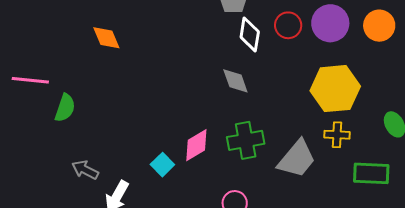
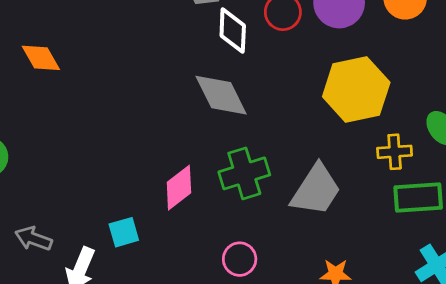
gray diamond: (235, 81) -> (221, 95), size x1.4
yellow cross: (337, 135) -> (395, 152), moved
cyan square: (162, 165) -> (124, 232), moved, turned 35

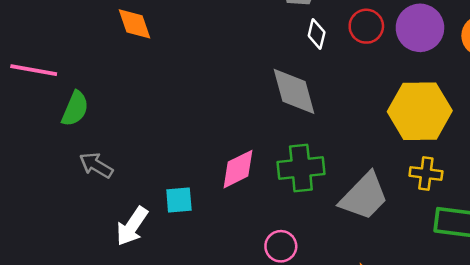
white diamond: (233, 31) -> (317, 34), size x0.7
yellow cross: (395, 152) -> (426, 174), moved
gray arrow: (33, 239) -> (96, 165), moved

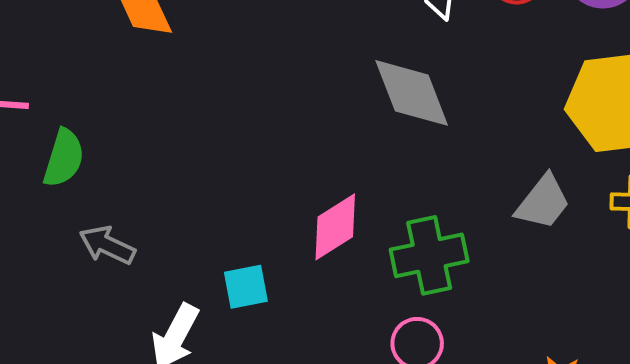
green cross: (301, 168) -> (429, 255), moved
gray trapezoid: (364, 196) -> (543, 202), moved, size x0.7

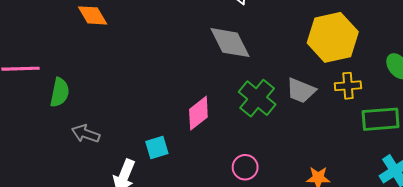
gray trapezoid: (543, 202) -> (301, 91), turned 80
green cross: (429, 255) -> (257, 98), moved, turned -33

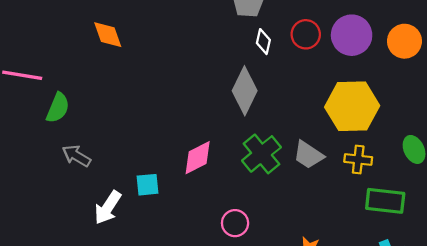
gray diamond: (230, 43) -> (245, 91), turned 42

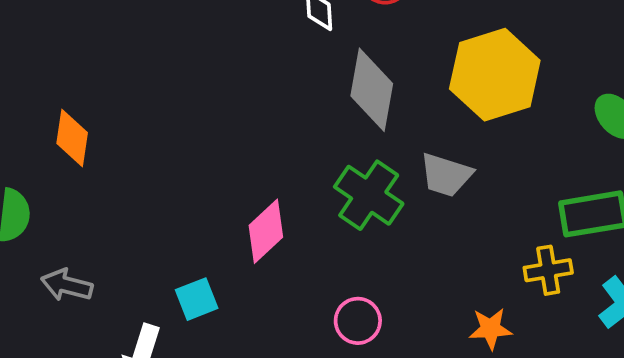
orange diamond: (108, 35) -> (72, 138), moved, turned 44
gray diamond: (245, 91) -> (372, 90), moved
yellow cross: (358, 160) -> (548, 270), moved

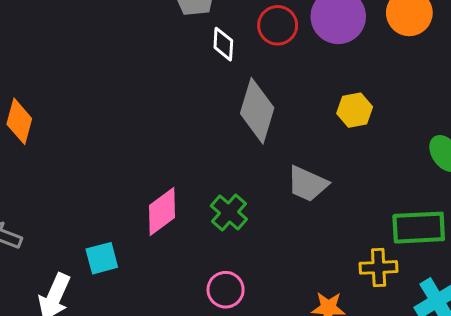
yellow hexagon: (495, 75) -> (355, 110), size x0.5
green cross: (369, 195) -> (229, 212), moved, size x0.7

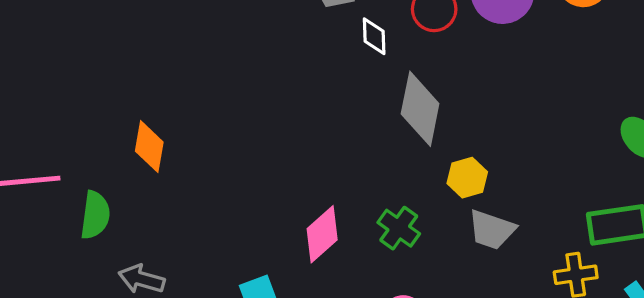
yellow hexagon: (355, 110) -> (467, 178), moved
gray trapezoid: (307, 184) -> (492, 230), moved

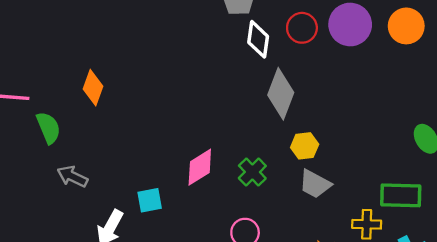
white diamond: (374, 36) -> (258, 39), size x1.4
green semicircle: (95, 215) -> (48, 128), turned -40

